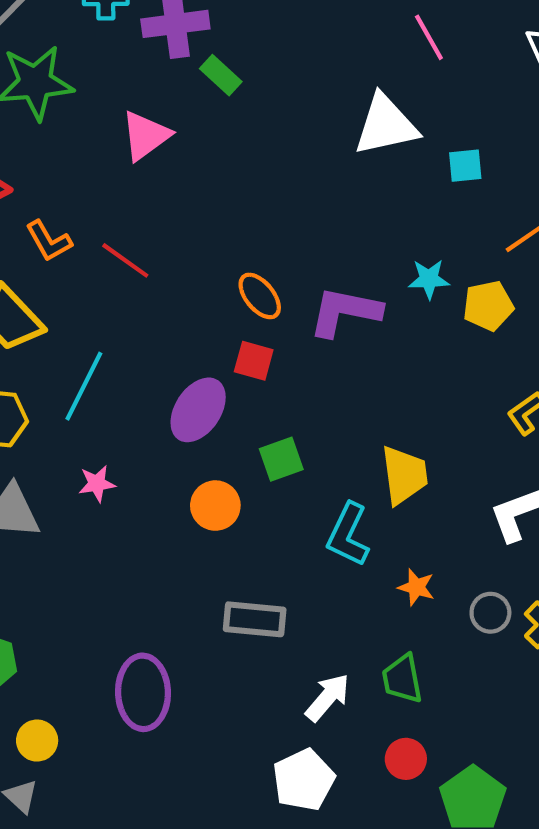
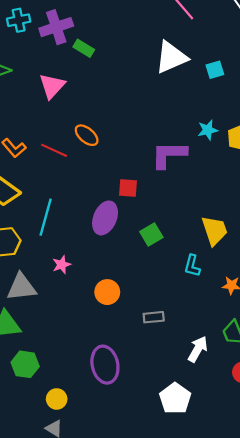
orange ellipse: (260, 296) -> (87, 135), moved
orange circle: (215, 506) -> (107, 292), moved
cyan L-shape: (348, 535) -> (192, 266), size x0.7
gray rectangle: (255, 619) -> (154, 317), size x0.7
white pentagon: (304, 780) -> (175, 398), moved

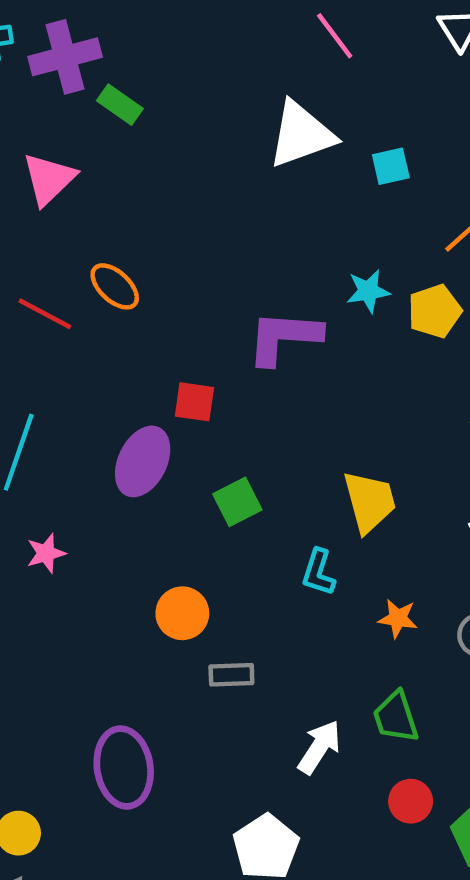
orange circle: (107, 292) -> (182, 613), moved

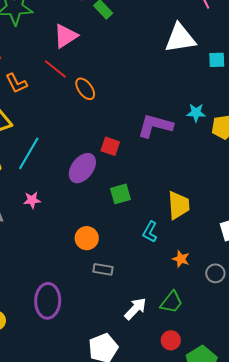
red line: (45, 314) -> (55, 69), moved
green trapezoid: (396, 717) -> (171, 302), turned -135

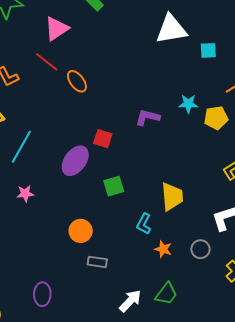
purple L-shape: (155, 126) -> (148, 117), size x0.7
orange star: (181, 259) -> (163, 249), moved
gray circle: (215, 273) -> (200, 249), moved
purple ellipse: (48, 301) -> (42, 294), size x0.7

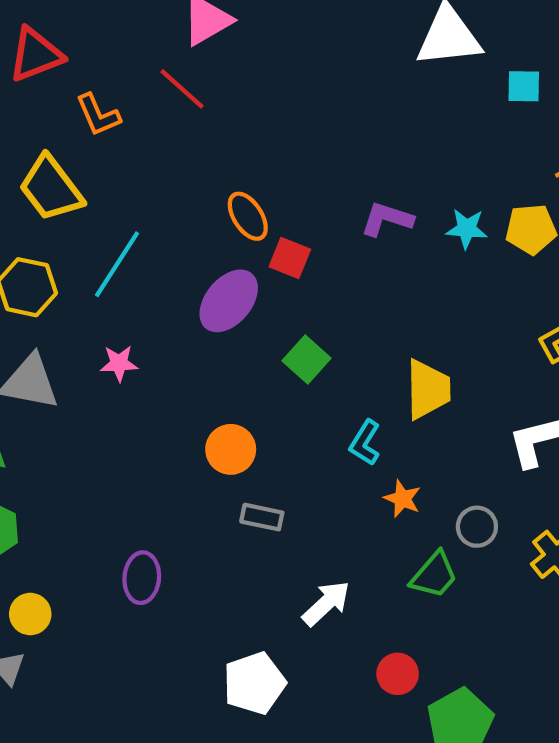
orange ellipse: (77, 81) -> (248, 216), moved
cyan star: (188, 104) -> (467, 229), moved
green square: (114, 186) -> (306, 360), turned -35
gray circle: (200, 249) -> (477, 527), moved
green trapezoid: (166, 294) -> (434, 575), moved

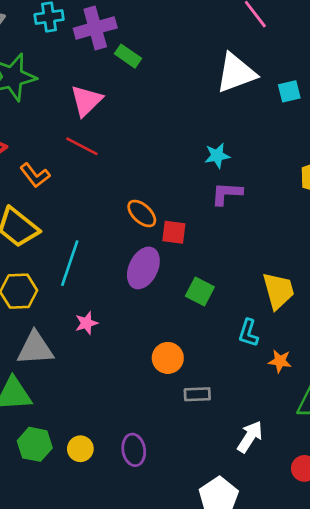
cyan star: (467, 229) -> (217, 156), moved
yellow circle: (30, 614) -> (80, 449), moved

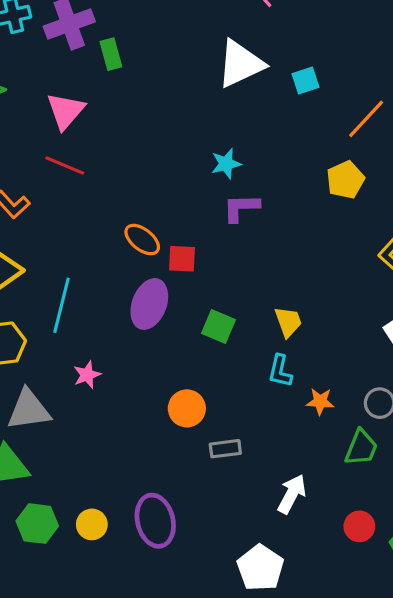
green rectangle: (128, 56) -> (111, 54), turned 45
yellow trapezoid: (278, 291) -> (288, 322), moved, size x0.7
purple ellipse: (134, 450) -> (155, 521), size x1.4

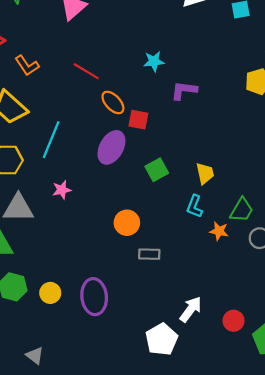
cyan star: (226, 164) -> (154, 61), moved
red line: (65, 166) -> (86, 71), moved
green square: (219, 327) -> (157, 170), turned 30
green trapezoid: (361, 448) -> (242, 210), moved
white arrow: (292, 494) -> (191, 309), moved

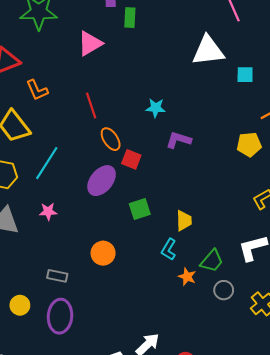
red line: (86, 71) -> (91, 105), turned 30
gray rectangle: (149, 254) -> (57, 276), moved

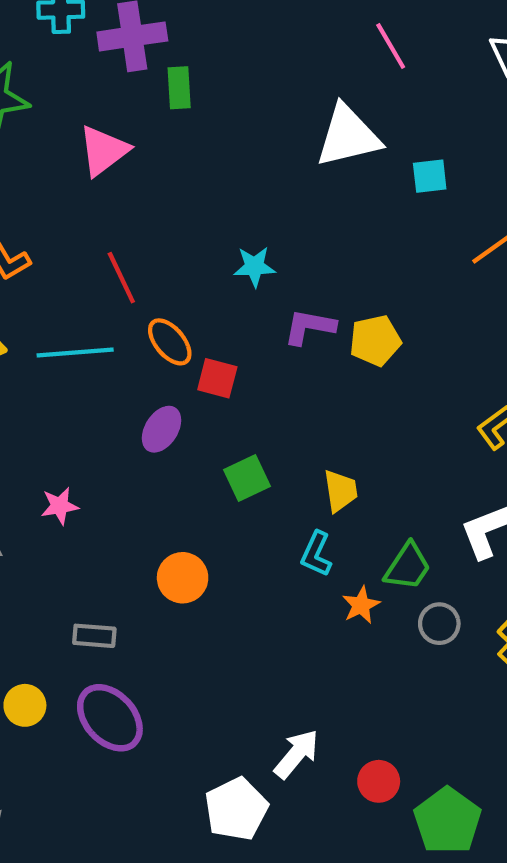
yellow pentagon: (249, 144) -> (375, 341), moved
cyan line: (47, 163) -> (75, 353), moved, turned 60
purple ellipse: (102, 181) -> (161, 429), size x0.7
orange star: (187, 277) -> (361, 605), turned 30
purple ellipse: (60, 316) -> (110, 718), turned -40

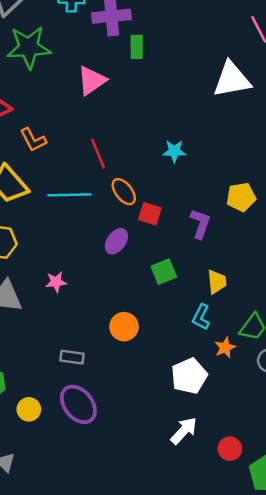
purple L-shape: (309, 327) -> (200, 224), moved, turned 96
yellow circle: (25, 705) -> (29, 409), moved
white pentagon: (236, 809) -> (189, 376), moved

